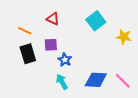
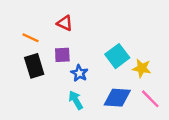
cyan square: (96, 21) -> (117, 56), moved
yellow star: (124, 37) -> (142, 68), moved

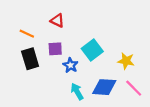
cyan square: (117, 56) -> (92, 50), moved
cyan arrow: (76, 100) -> (77, 91), moved

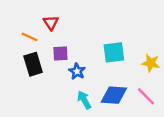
red triangle: (57, 21) -> (51, 23), moved, turned 32
cyan square: (92, 50) -> (114, 52), moved, turned 30
yellow star: (126, 61) -> (151, 63), moved

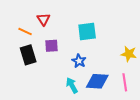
cyan square: (114, 52) -> (87, 31), moved
blue star: (77, 71) -> (79, 61), moved
pink line: (146, 96) -> (125, 82), turned 36

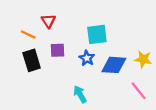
blue star: (79, 61) -> (87, 58), moved
blue diamond: (97, 81) -> (114, 65), moved
pink line: (125, 82) -> (139, 91), turned -30

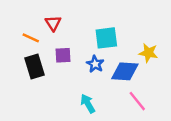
yellow star: (143, 59) -> (148, 53), moved
pink line: (139, 91) -> (137, 101), moved

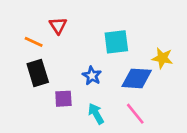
purple square: (63, 55) -> (63, 99), moved
blue star: (95, 64) -> (92, 76), moved
pink line: (137, 101) -> (135, 114), moved

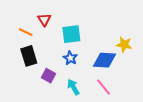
cyan square: (116, 42) -> (71, 34), moved
purple square: (63, 99) -> (49, 76), turned 32

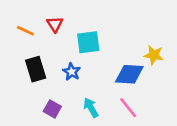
orange line: (26, 32) -> (25, 31), moved
blue star: (70, 58) -> (72, 72), moved
purple square: (49, 76) -> (52, 109), moved

